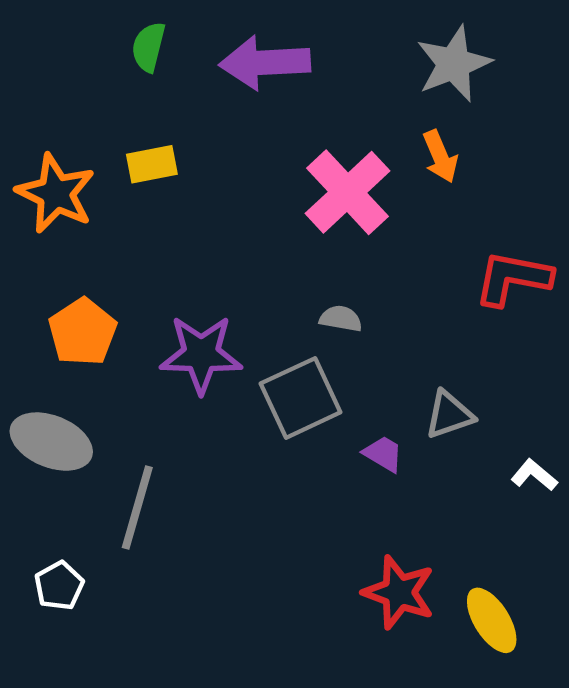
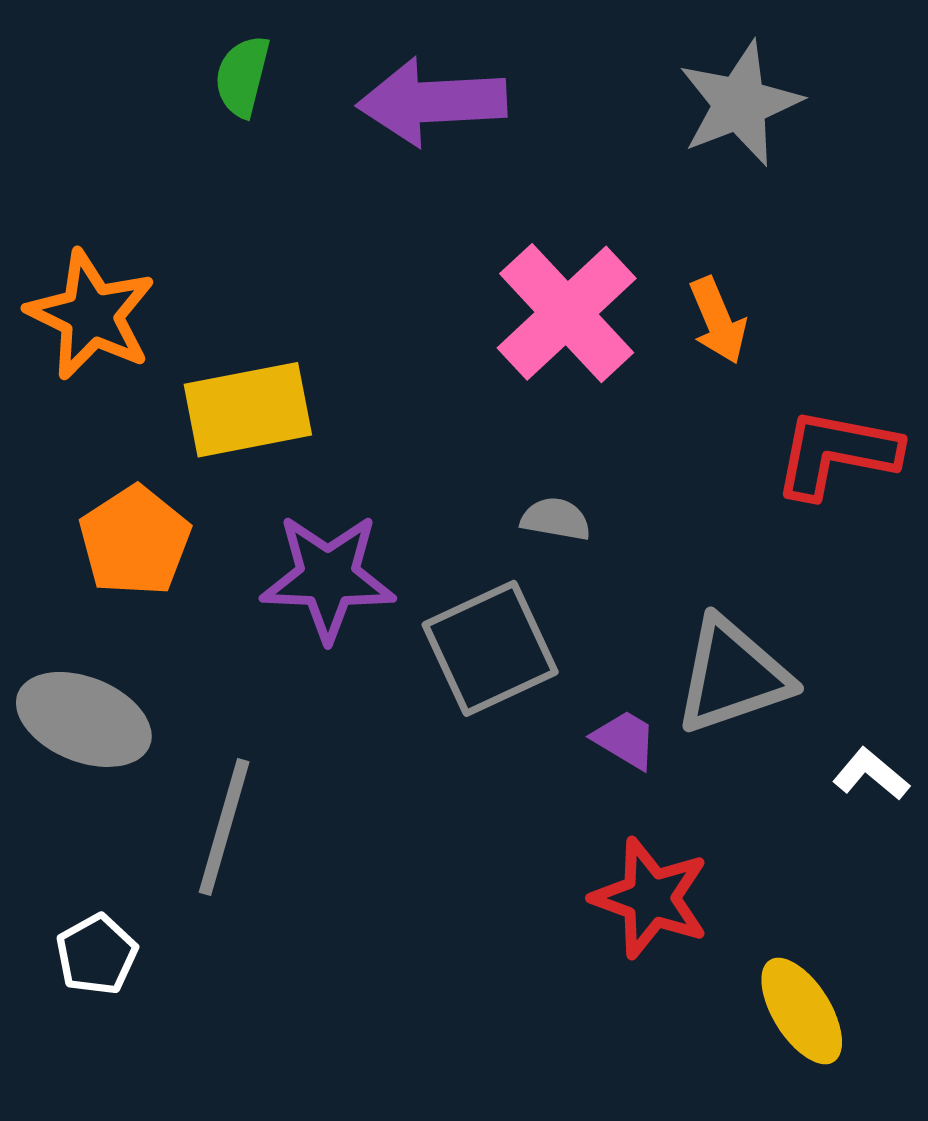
orange arrow: (440, 156) -> (718, 320), moved
yellow rectangle: (152, 164) -> (248, 410), moved, size x1.5
gray triangle: (449, 415) -> (732, 676), size x1.5
red star: (399, 592) -> (650, 898), moved

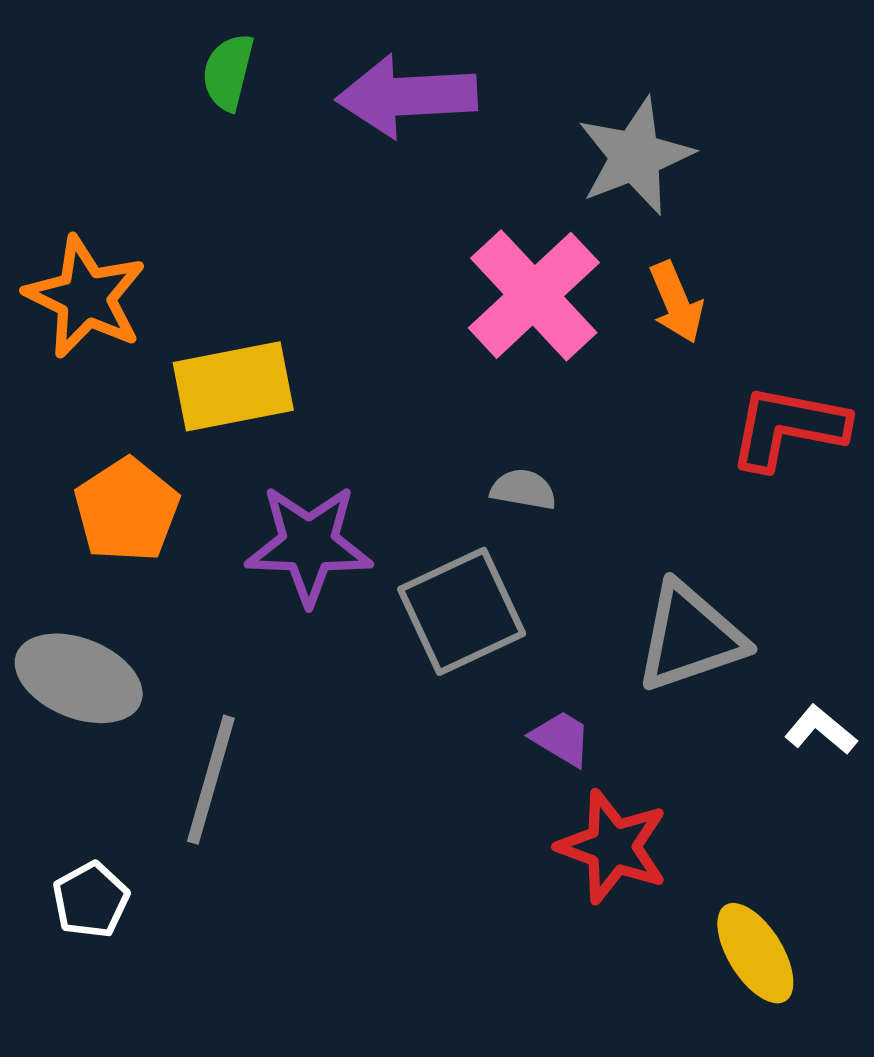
gray star: (740, 104) -> (635, 156), moved
purple trapezoid: (625, 740) -> (561, 738), moved

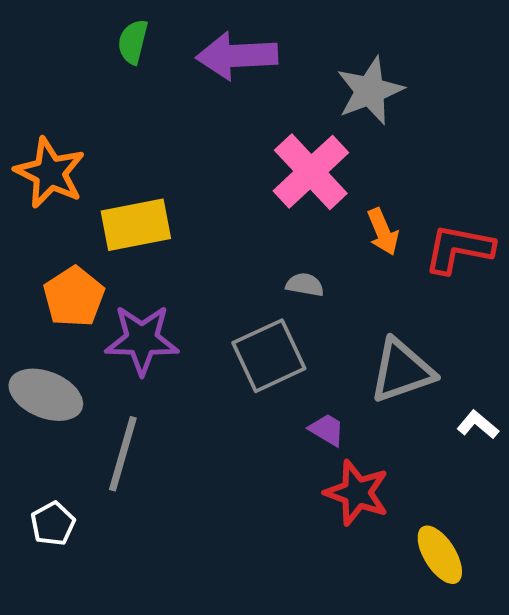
orange arrow: (676, 302) -> (383, 232), moved
purple star: (309, 544) -> (142, 340), moved

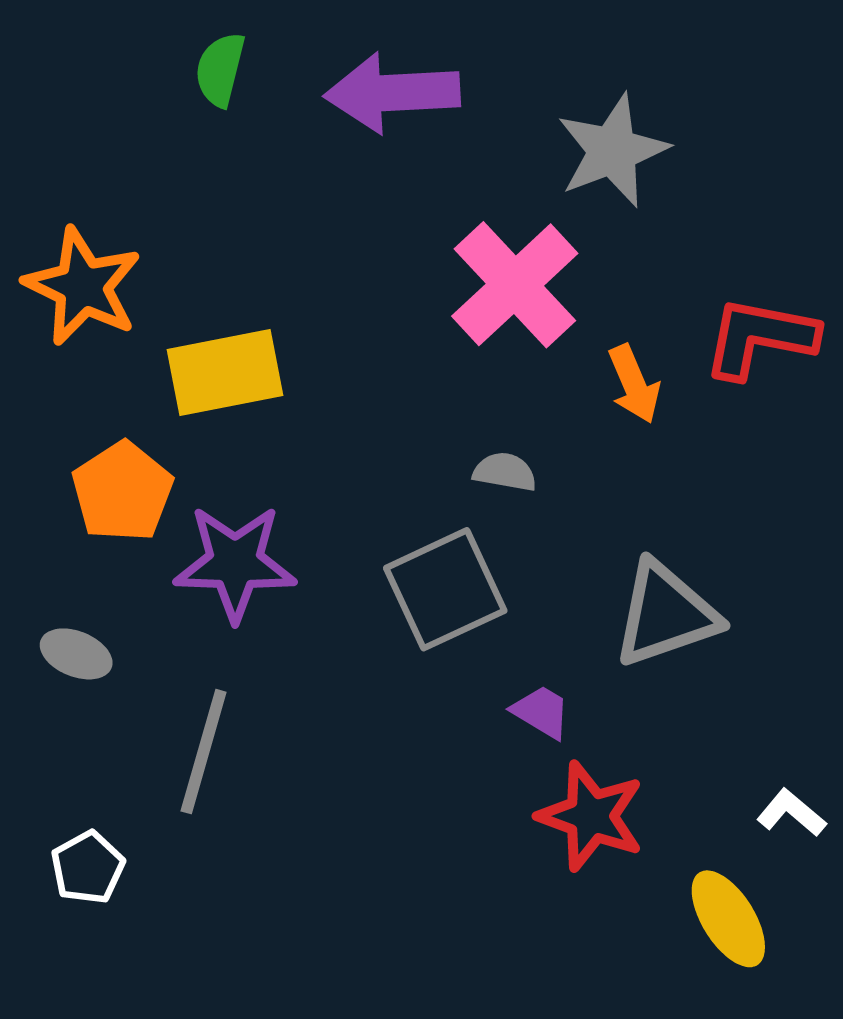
red L-shape: (459, 249) -> (760, 338), moved
gray ellipse: (46, 395) -> (76, 654), size x0.6
white L-shape: (478, 425) -> (791, 813), moved

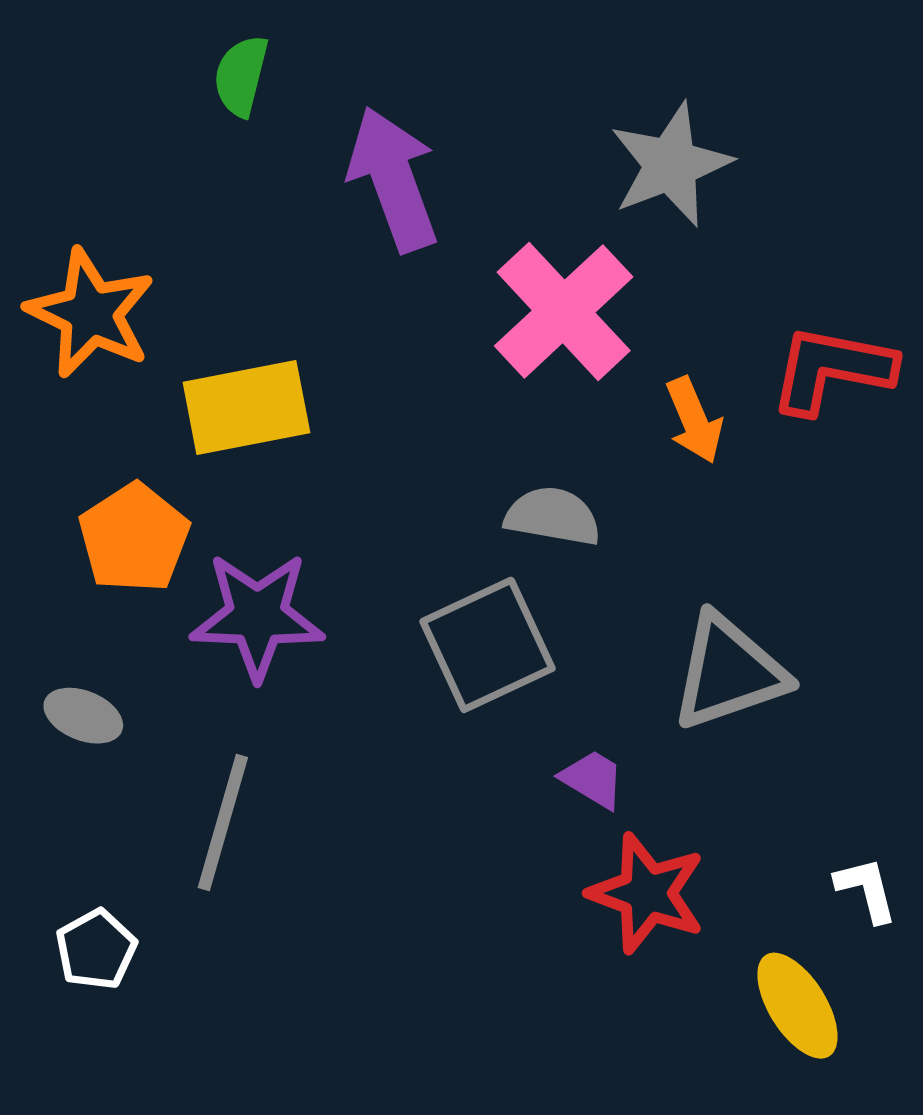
purple arrow: (392, 93) -> (393, 179), moved, turned 73
gray semicircle: (505, 472) -> (553, 516), size x1.4
white L-shape: (791, 813) -> (866, 890), turned 36

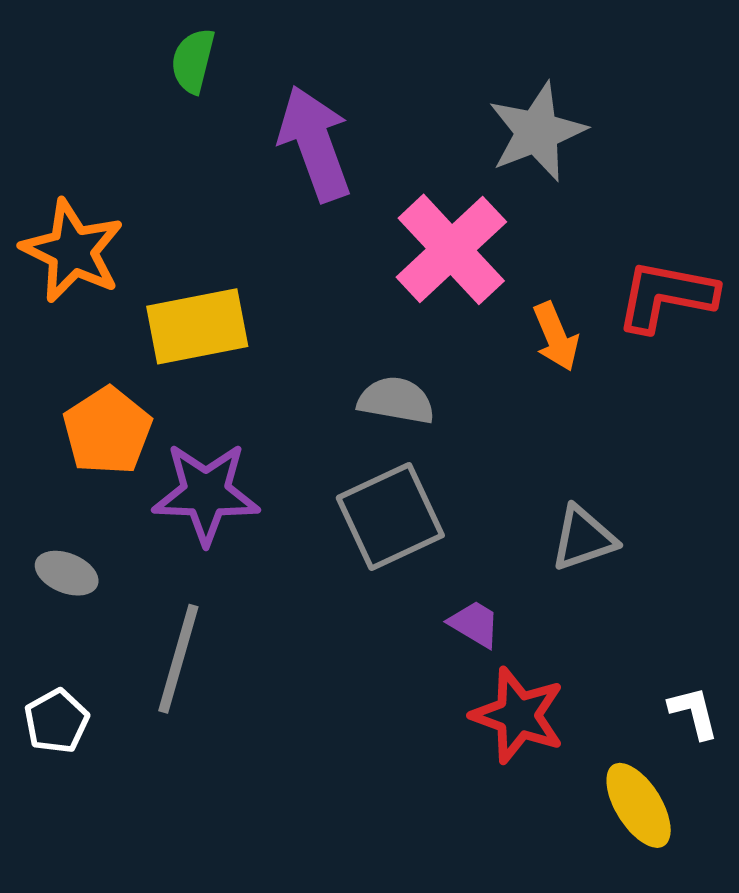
gray semicircle: (553, 516) -> (396, 400), moved
gray triangle: (729, 672) -> (583, 538), size x0.7
white pentagon: (96, 949) -> (56, 721), moved

